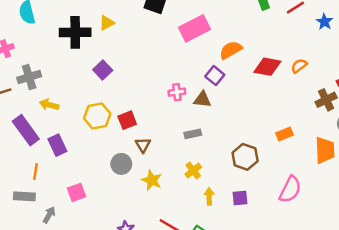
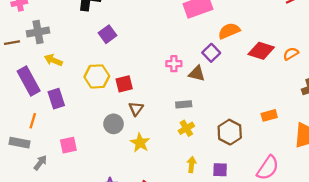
yellow cross: (193, 171) -> (186, 128), moved

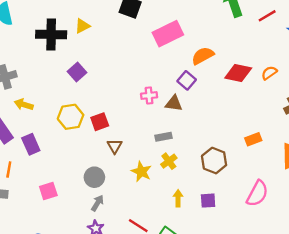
gray circle: (114, 124) -> (94, 177), moved
yellow star: (140, 143) -> (141, 172), moved
gray arrow: (40, 163) -> (97, 203), moved

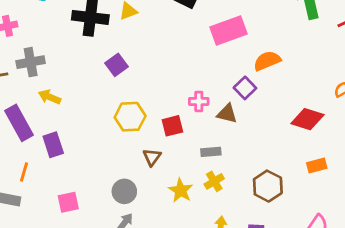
red diamond: (238, 73) -> (307, 119), moved
yellow hexagon: (71, 117) -> (130, 117), moved
red square: (100, 122) -> (172, 126), moved

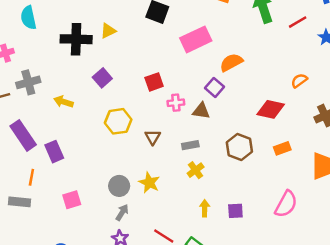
yellow arrow: (49, 97) -> (63, 102), moved
red square: (172, 126) -> (154, 82), moved
brown triangle: (152, 157) -> (153, 137), moved
brown hexagon: (268, 186) -> (239, 147), moved
yellow star: (181, 190) -> (149, 183), moved

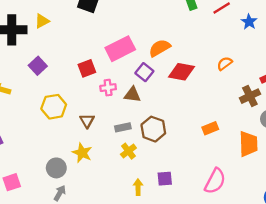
pink rectangle: (196, 39) -> (120, 49), moved
red diamond: (271, 109) -> (182, 72), moved
brown hexagon: (239, 147) -> (153, 129), moved
yellow star: (149, 183) -> (82, 153), moved
purple square: (235, 211) -> (165, 179), moved

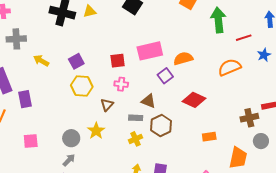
orange semicircle: (225, 63) -> (229, 67), moved, size x1.6
purple square: (38, 66) -> (76, 61), moved
red diamond: (182, 72) -> (194, 100), moved
pink cross: (108, 88) -> (121, 84), moved
brown triangle: (132, 95) -> (149, 101), moved

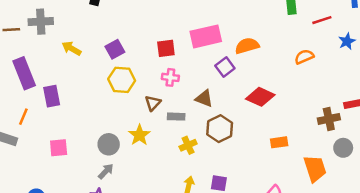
orange semicircle: (229, 67) -> (304, 57), size x0.7
gray rectangle: (136, 118) -> (176, 117), moved
orange trapezoid: (238, 158) -> (315, 168), turned -30

